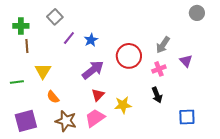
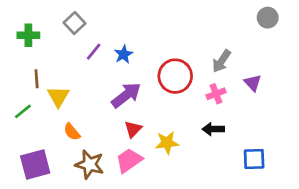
brown line: (27, 46) -> (37, 79), moved
green line: (17, 82) -> (23, 111), turned -32
black arrow: (157, 95) -> (213, 129), turned 112

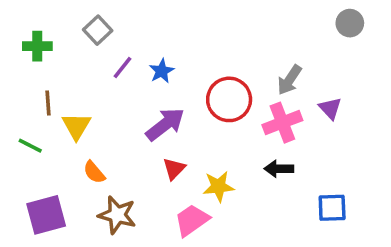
pink cross: (216, 94) -> (282, 123), size x1.5
green line: (23, 111) -> (30, 146), turned 66
pink trapezoid: (129, 160) -> (192, 220), moved

